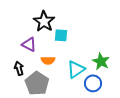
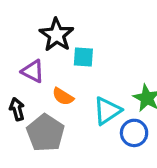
orange semicircle: (48, 60) -> (63, 97), turned 32

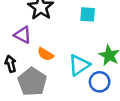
cyan square: (83, 57) -> (88, 14), moved

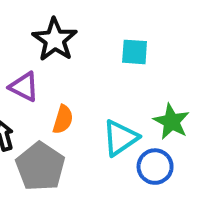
orange semicircle: (45, 54) -> (63, 119), turned -105

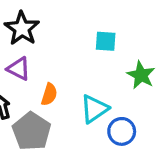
black star: (55, 40) -> (22, 28), moved
green star: (171, 122) -> (141, 75), moved

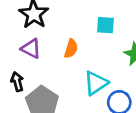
orange semicircle: (49, 94) -> (71, 49), moved

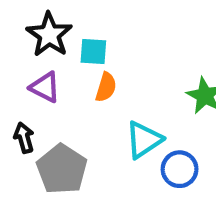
cyan square: (105, 25) -> (93, 51), moved

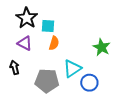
gray pentagon: (62, 169) -> (47, 81), moved, turned -30

